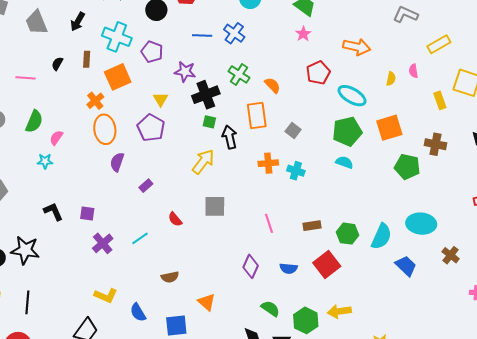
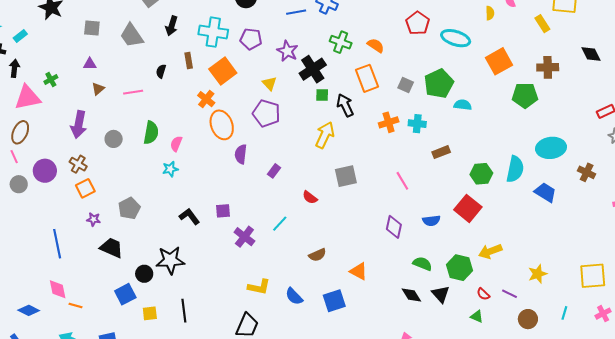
purple star: (185, 72) -> (287, 51), turned 30
green pentagon: (347, 131) -> (439, 84), moved
brown rectangle: (312, 226) -> (441, 152), moved

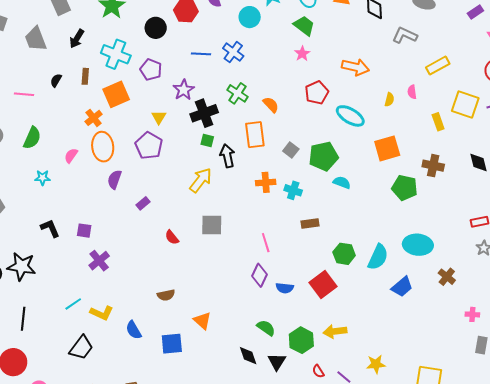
pink semicircle: (176, 144) -> (71, 156), moved
blue trapezoid: (545, 192) -> (402, 287), turned 95
cyan line: (280, 224) -> (73, 304), moved
purple diamond: (394, 227) -> (259, 275), moved

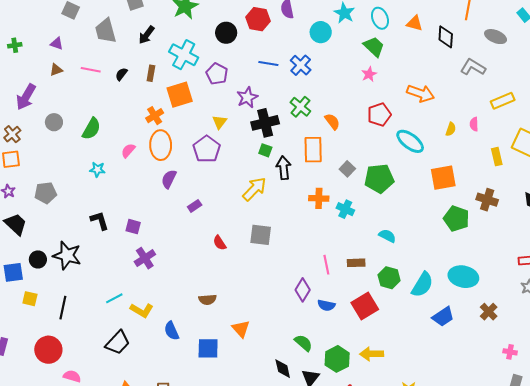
pink line: (24, 94) -> (91, 70), moved
cyan semicircle: (342, 183) -> (387, 236), moved
brown rectangle: (310, 223) -> (356, 263), moved
pink line: (266, 243) -> (326, 265), moved

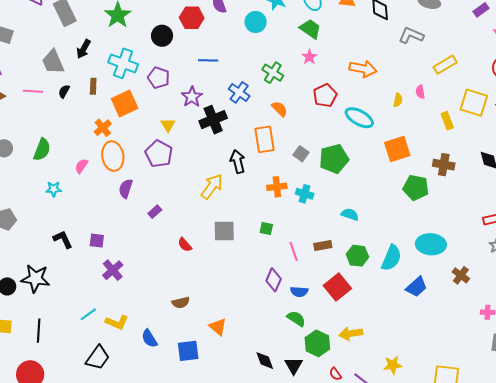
gray trapezoid: (106, 31) -> (53, 62), moved
blue cross: (301, 65) -> (239, 92), moved
green cross: (300, 107) -> (273, 73), moved
green square: (265, 150) -> (266, 228), moved
green semicircle: (303, 343) -> (296, 319), moved

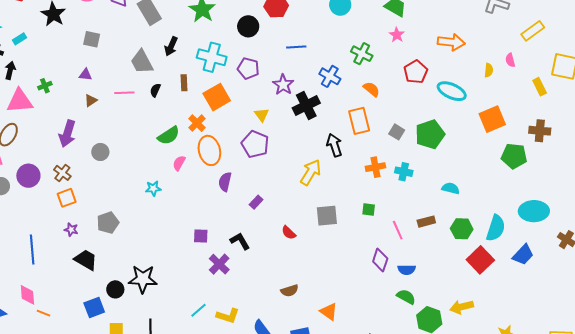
green semicircle: (42, 150) -> (169, 136), moved, turned 40
black L-shape: (63, 239) -> (240, 241), moved
red square: (337, 287) -> (480, 260), moved

